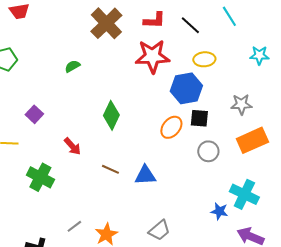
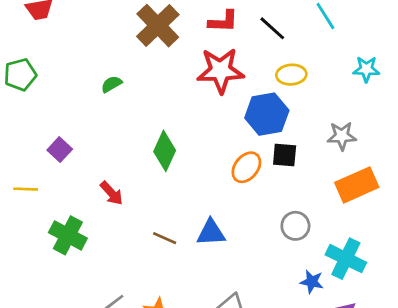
gray circle: (208, 151) -> (295, 226), moved
brown line: (110, 169) -> (165, 238), moved

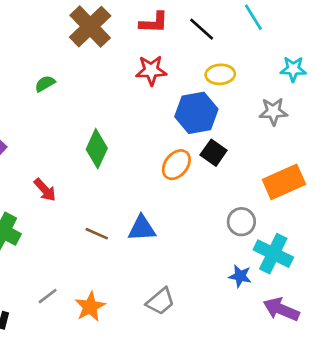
red star: (220, 71) -> (151, 70), size x0.7
gray star: (342, 136) -> (273, 112), moved
black square: (285, 155) -> (214, 153), turned 30
gray circle: (295, 226) -> (241, 222), moved

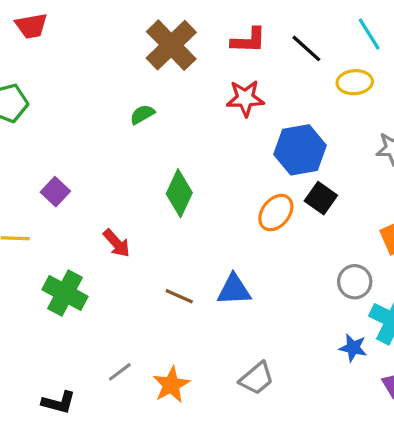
yellow ellipse: (220, 74) -> (355, 82), moved
green semicircle: (45, 84) -> (142, 114), moved

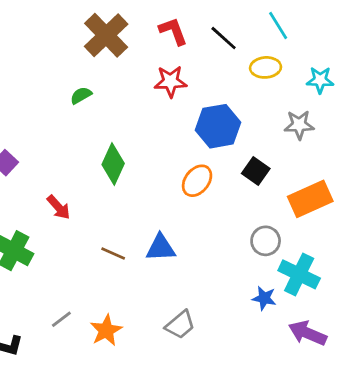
red L-shape: (248, 40) -> (173, 31), turned -112
black square: (321, 198) -> (256, 171), moved

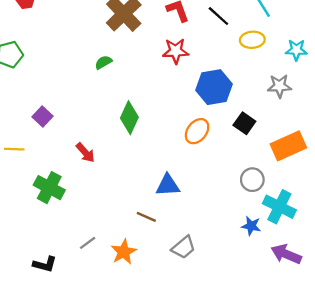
brown line: (113, 253) -> (146, 217), moved

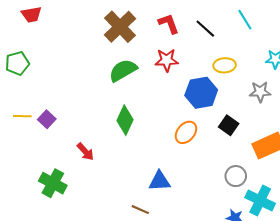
yellow ellipse: (252, 40) -> (225, 65), moved
green semicircle: (103, 62) -> (123, 70), moved, size x1.8
yellow line: (14, 149) -> (22, 116), moved

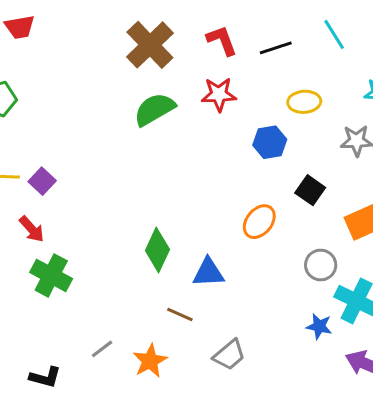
black line: (205, 29) -> (276, 48), turned -60
blue hexagon: (201, 93) -> (270, 142), size x0.7
green diamond: (125, 120) -> (157, 250), moved
orange ellipse: (186, 132) -> (259, 222), moved
red arrow: (85, 152) -> (32, 229), moved

